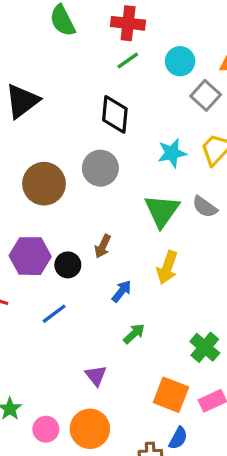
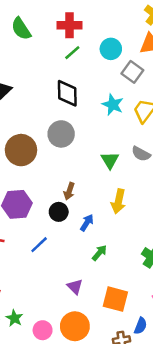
cyan star: (172, 153) -> (113, 105), moved, turned -30
green triangle: (162, 211) -> (110, 160), size x0.7
black circle: (68, 265) -> (59, 212), moved
orange square: (171, 395) -> (115, 299), moved

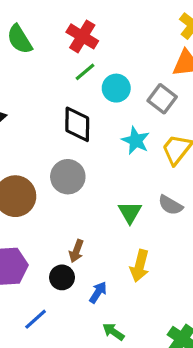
red cross: (69, 25) -> (82, 36), turned 30
cyan circle: (111, 49) -> (116, 88), moved
green arrow: (99, 253) -> (113, 332), turned -98

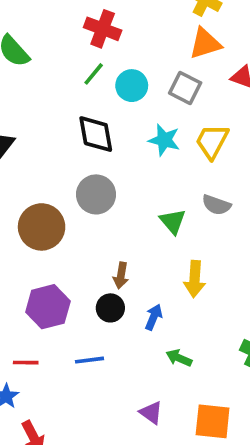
red cross: (82, 36) -> (103, 29), moved
blue line: (36, 319) -> (89, 360), turned 45

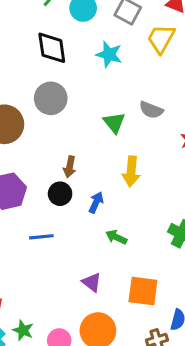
yellow trapezoid: (212, 141) -> (161, 39), moved

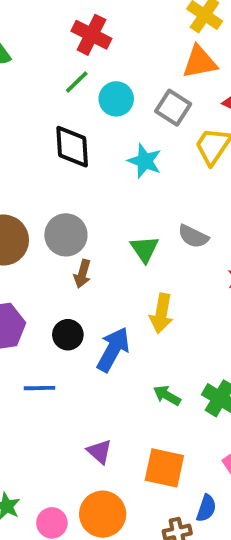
gray circle: (51, 98) -> (66, 235), moved
brown arrow: (70, 167) -> (82, 274), moved
blue arrow: (96, 202) -> (113, 349), size x1.6
green arrow: (116, 237) -> (167, 395), moved

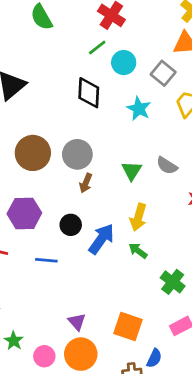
green arrow: (167, 395) -> (138, 251), moved
purple triangle: (99, 452) -> (77, 322), moved

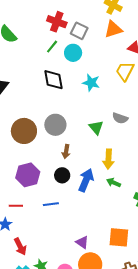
gray square: (163, 73) -> (79, 31), moved
brown arrow: (86, 183) -> (66, 152), moved

